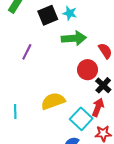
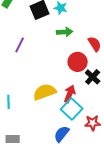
green arrow: (74, 38) -> (65, 32), size x0.7
red arrow: (98, 107) -> (70, 94), moved

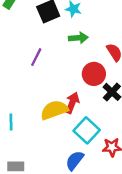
purple line: (20, 45) -> (36, 57), moved
red arrow: (70, 94) -> (72, 103), moved

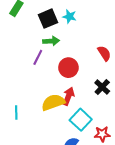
green arrow: (78, 38) -> (51, 41), moved
red circle: (94, 74) -> (68, 68), moved

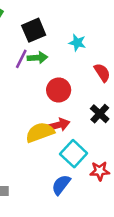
cyan star: (69, 17) -> (77, 43), moved
purple line: (38, 57) -> (21, 59), moved
red arrow: (68, 96) -> (59, 125), turned 54

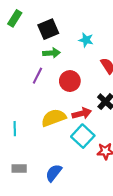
purple line: (21, 59) -> (37, 76), moved
red arrow: (59, 125) -> (82, 113), moved
blue semicircle: (61, 185) -> (54, 173), moved

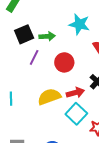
black square: (48, 29) -> (24, 34), moved
cyan star: (86, 40) -> (79, 24), size x1.5
cyan line: (15, 129) -> (11, 99), moved

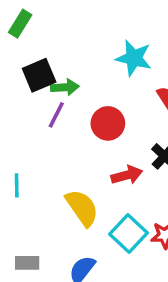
green arrow: (47, 36) -> (65, 87), moved
yellow semicircle: (49, 97) -> (82, 208), moved, turned 75
cyan square: (76, 114) -> (129, 234), moved

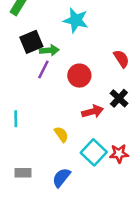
cyan star: (134, 58) -> (76, 20), moved
yellow semicircle: (82, 208) -> (61, 134), size x0.6

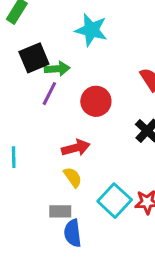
red arrow: (93, 112) -> (76, 148), moved
gray rectangle: (23, 173) -> (60, 211), moved
blue semicircle: (61, 178) -> (73, 233), turned -45

